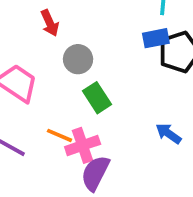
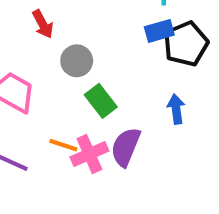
blue arrow: (168, 133) -> (176, 109), moved, turned 52
purple semicircle: (95, 173) -> (126, 147), moved

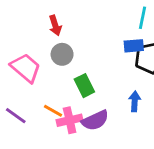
gray circle: (77, 61) -> (62, 54), moved
purple semicircle: (126, 147) -> (95, 120), turned -148

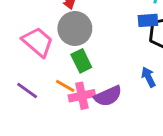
gray circle: (62, 54) -> (75, 28), size x1.5
green rectangle: (84, 86) -> (81, 61), moved
blue arrow: (135, 101) -> (148, 77), turned -30

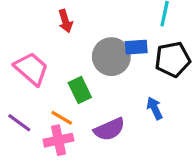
blue rectangle: (148, 20) -> (136, 47), moved
gray circle: (75, 28) -> (111, 57), moved
pink cross: (82, 96) -> (58, 140), moved

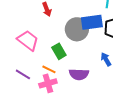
blue rectangle: (136, 47) -> (92, 22), size x1.5
purple semicircle: (109, 129) -> (79, 74), turned 30

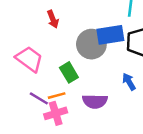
orange line: (49, 69) -> (57, 96), turned -40
purple line: (23, 74) -> (39, 98), moved

